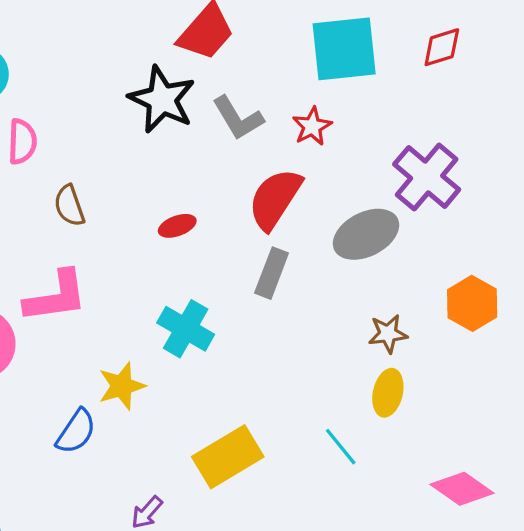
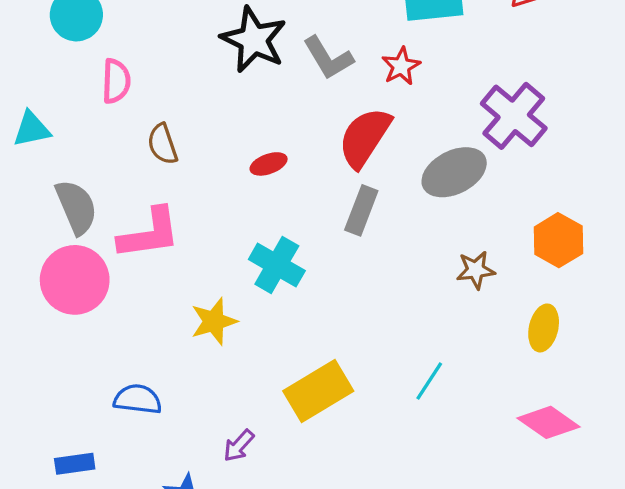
yellow ellipse: (388, 393) -> (544, 328), moved
blue semicircle: (76, 431) -> (138, 399), moved, turned -117
cyan line: (341, 447) -> (429, 381), turned 72

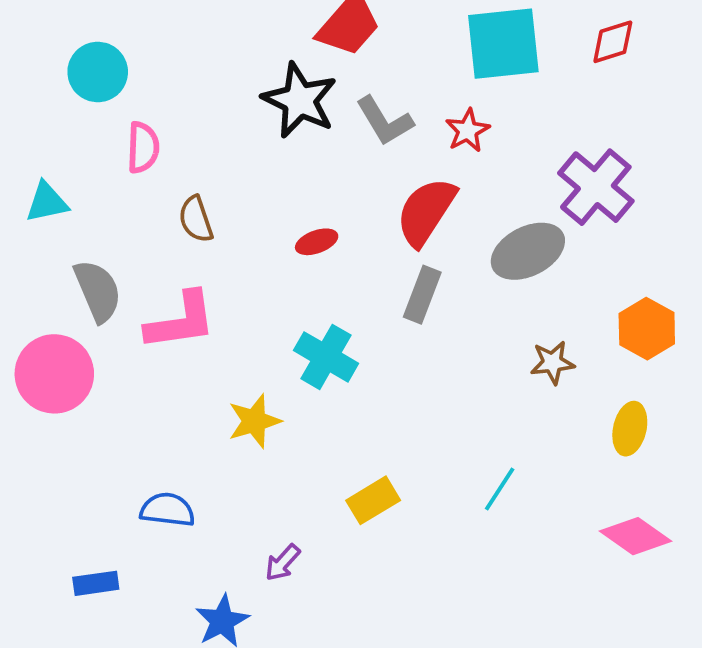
pink circle: (75, 280) -> (54, 374), moved
yellow rectangle: (318, 391) -> (373, 500), size x0.7

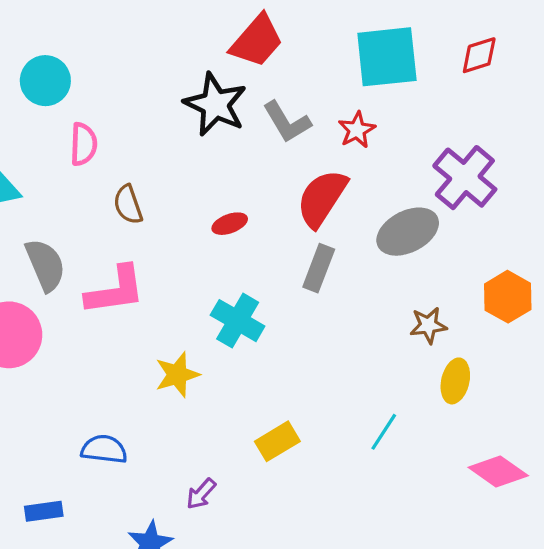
yellow ellipse: (630, 429) -> (455, 381), moved

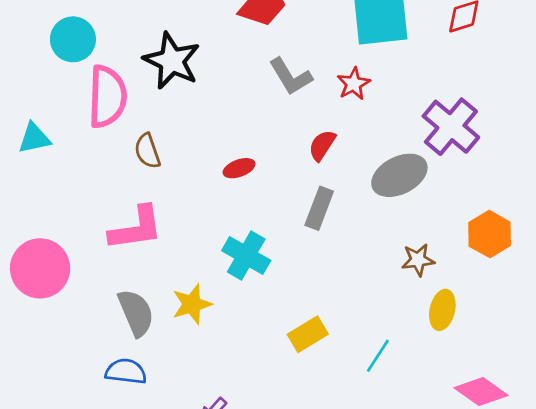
black star: (215, 104) -> (172, 61), moved
pink semicircle: (83, 144) -> (107, 97), size x1.6
red semicircle: (322, 198) -> (322, 145), size x0.6
gray semicircle: (45, 265) -> (136, 313), moved
yellow rectangle: (277, 441) -> (308, 334), moved

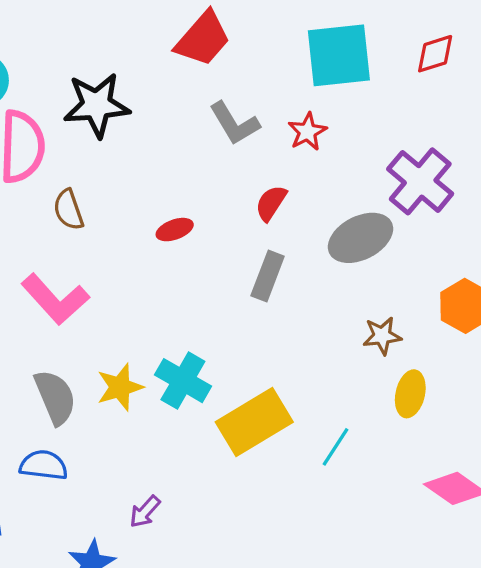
black star: (172, 61) -> (97, 105), turned -30
pink L-shape: (136, 228) -> (55, 299), turned 56
cyan cross: (246, 256) -> (183, 381), moved
yellow rectangle: (308, 334) -> (254, 422), size x1.6

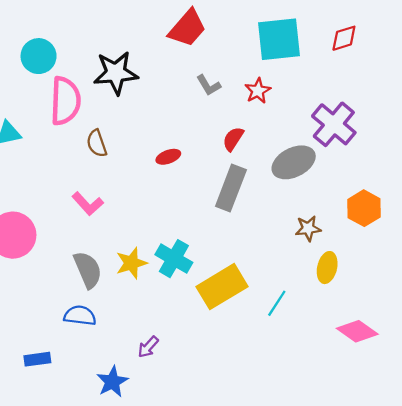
gray L-shape: (234, 123) -> (209, 85), size x0.7
gray rectangle: (268, 276) -> (231, 188), size x1.4
pink L-shape: (55, 299) -> (88, 204), size x0.7

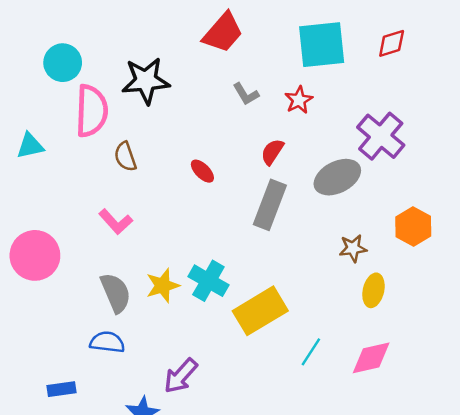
red ellipse: (168, 157) -> (202, 171), turned 65
cyan line: (277, 303) -> (311, 352), moved
pink diamond: (357, 331) -> (371, 358), moved, turned -48
purple arrow: (148, 347) -> (181, 376), size x1.5

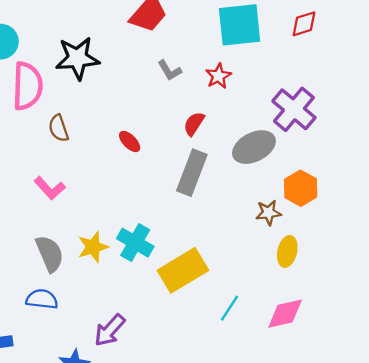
orange hexagon: (413, 226) -> (301, 188), moved

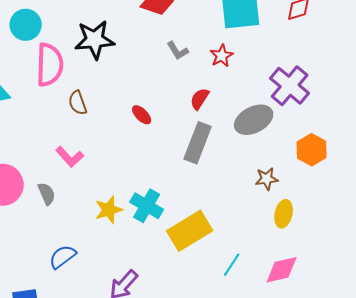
orange hexagon: (301, 188) -> (312, 150), moved
gray semicircle: (50, 254) -> (47, 194), moved, size x0.7
blue semicircle: (42, 299) -> (63, 257), turned -44

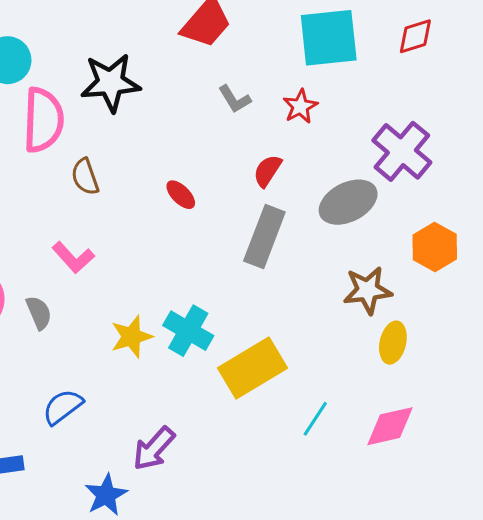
brown star: (267, 179) -> (368, 290), size x1.4

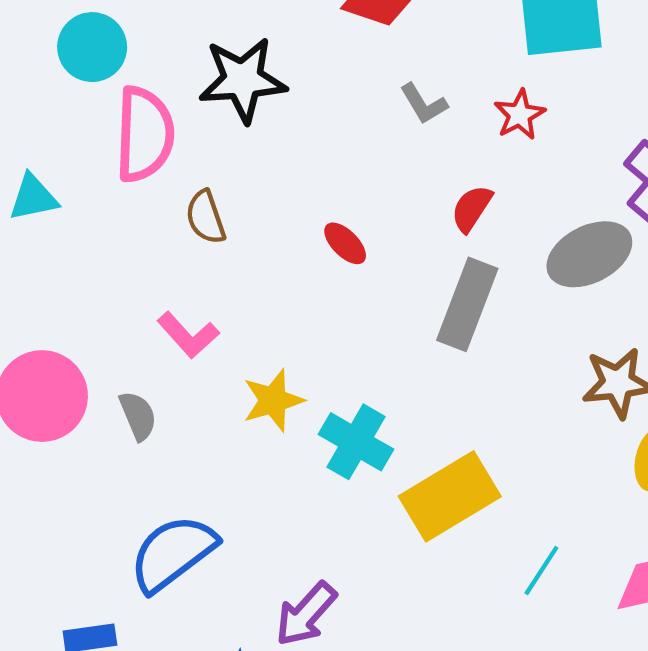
yellow star: (131, 337) -> (273, 400), moved
blue semicircle: (63, 407) -> (173, 553), size x1.5

